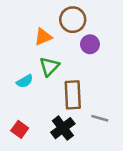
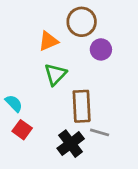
cyan semicircle: (25, 81) -> (14, 103), moved, turned -105
gray line: (100, 118) -> (100, 132), moved
red square: (20, 129) -> (22, 130), moved

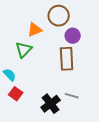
green triangle: (55, 74) -> (24, 50), moved
brown rectangle: (82, 106) -> (67, 59), moved

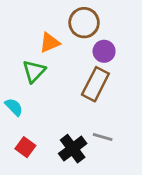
brown rectangle: (67, 59) -> (95, 84), turned 30
red square: (16, 94) -> (25, 147), moved

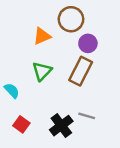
green triangle: (34, 71) -> (42, 71), moved

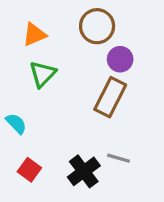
orange triangle: (42, 36) -> (34, 34), moved
green triangle: (42, 71) -> (43, 74), moved

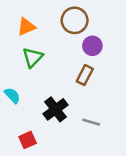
brown rectangle: (110, 97) -> (85, 75), size x0.7
red square: (29, 170) -> (28, 140), moved, turned 30
black cross: (84, 171) -> (55, 109), moved

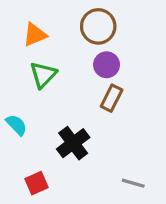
purple circle: (92, 46) -> (107, 65), moved
gray line: (91, 122) -> (133, 183), moved

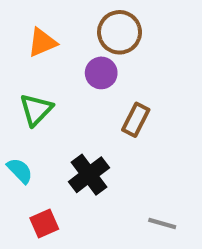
purple circle: (107, 65) -> (101, 73), moved
green triangle: (43, 75) -> (36, 110), moved
cyan semicircle: (16, 125) -> (20, 171), moved

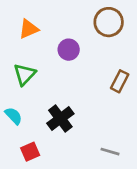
brown circle: (120, 32) -> (109, 22), moved
brown rectangle: (136, 120) -> (120, 81), moved

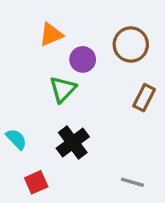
brown circle: (109, 22) -> (131, 45), moved
orange triangle: (29, 29) -> (51, 35), moved
green triangle: (25, 74) -> (63, 89), moved

